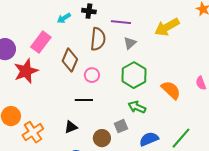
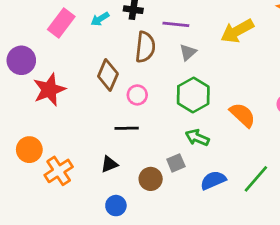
pink rectangle: (41, 42) -> (61, 23), moved

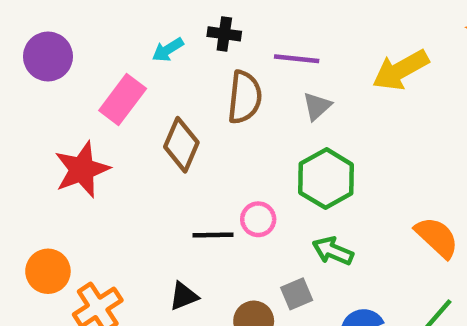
pink rectangle: (61, 23) -> (123, 99), moved
purple circle: (21, 60) -> (48, 57), moved
pink circle: (137, 95) -> (258, 219), moved
orange semicircle: (243, 115) -> (437, 237), moved

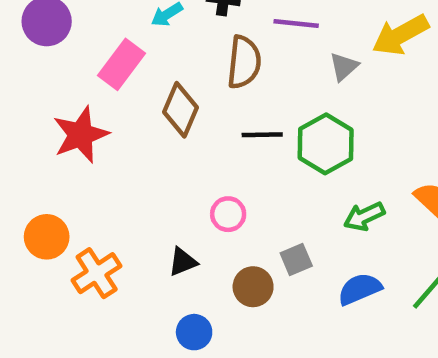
gray triangle: (317, 106) -> (344, 67), moved
pink circle: (258, 219) -> (228, 214), moved
black line: (213, 235) -> (262, 135), moved
green arrow: (333, 251) -> (364, 216), moved, turned -48

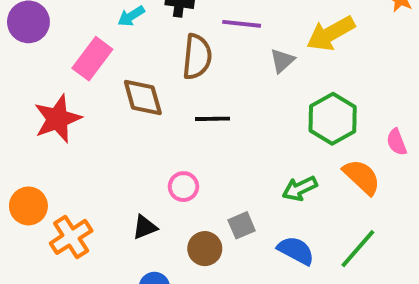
brown diamond: (180, 110) -> (143, 97), turned -39
green hexagon: (326, 144) -> (333, 119), moved
blue semicircle: (360, 289) -> (296, 251), turned 51

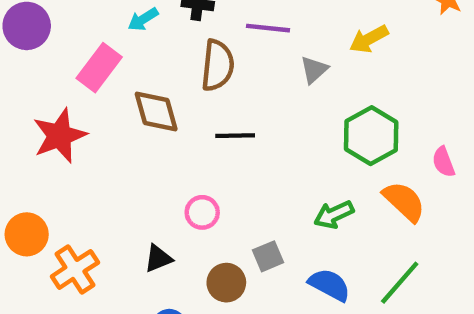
yellow arrow: (331, 34) -> (369, 39), size x0.7

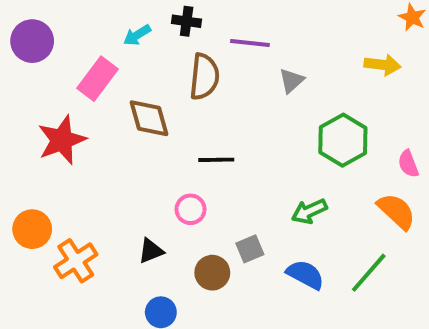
yellow arrow: (369, 39) -> (383, 65), moved, turned -144
black line: (235, 136) -> (216, 160), moved
orange semicircle: (404, 201) -> (396, 211), moved

